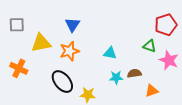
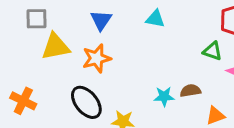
gray square: (17, 25) -> (37, 19), moved
cyan triangle: (110, 53) -> (155, 19), moved
orange cross: (19, 68) -> (23, 101), moved

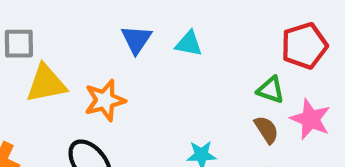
blue triangle: (101, 20) -> (136, 39), moved
brown semicircle: (190, 91) -> (266, 130), moved, turned 66

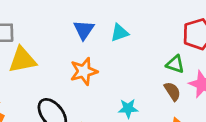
cyan triangle: (189, 44) -> (120, 33), turned -30
orange star: (105, 100) -> (84, 71), moved

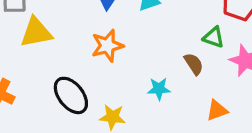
brown semicircle: (172, 91) -> (194, 64), moved

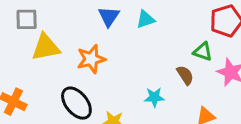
orange star: (107, 46) -> (91, 59), moved

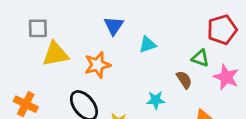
cyan triangle: (145, 19) -> (148, 45), moved

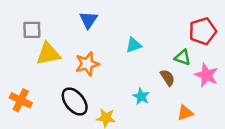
blue triangle: (114, 26) -> (88, 20), moved
cyan star: (156, 100) -> (141, 96), turned 30

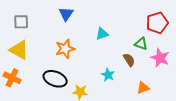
yellow triangle: (48, 54) -> (19, 50), moved, turned 40
black ellipse: (75, 101) -> (55, 79), turned -30

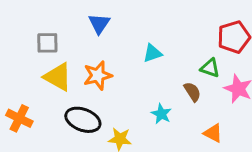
gray square: (21, 22) -> (47, 43), moved
yellow triangle: (19, 50) -> (58, 77), moved
orange triangle: (143, 88) -> (213, 133), turned 48

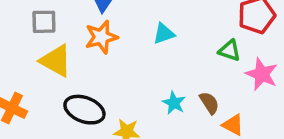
orange star: (98, 75) -> (101, 37), moved
brown semicircle: (192, 92) -> (209, 103), moved

